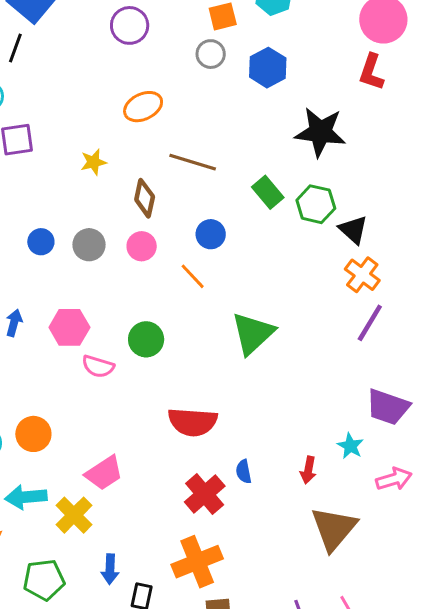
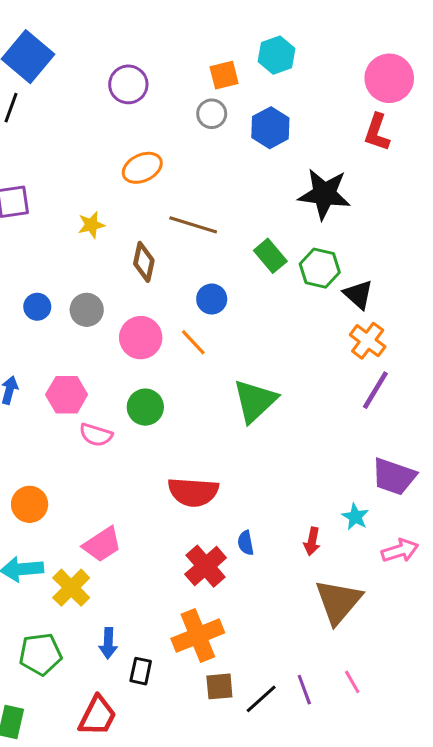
pink circle: (142, 246) -> (141, 338), moved, size x1.4

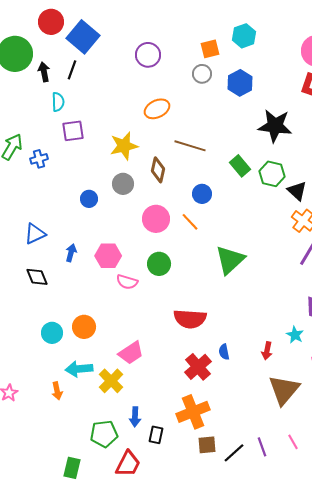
yellow star: (91, 225) -> (124, 146), size x1.6
gray circle: (87, 310) -> (123, 184), moved
green pentagon: (40, 654) -> (104, 434), moved

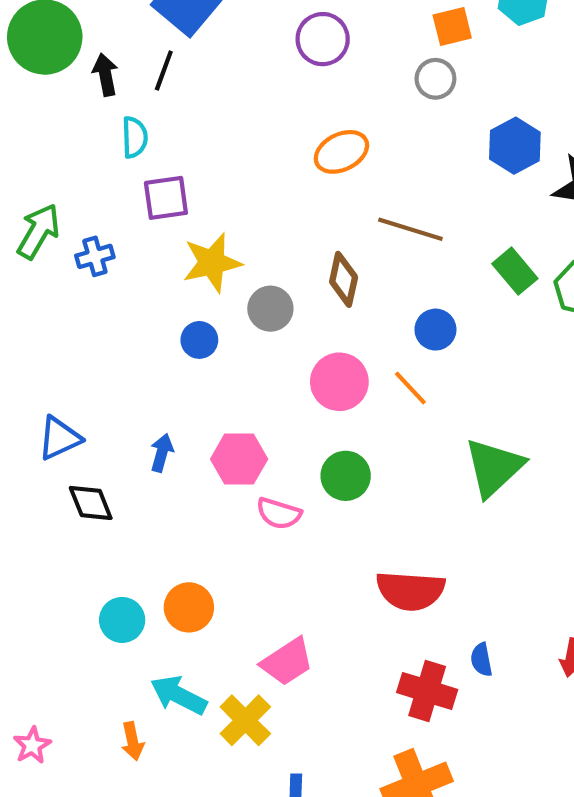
blue hexagon: (240, 83) -> (515, 146), moved
yellow star: (124, 146) -> (212, 263), moved
blue triangle: (35, 234) -> (59, 438), moved
red cross: (198, 367) -> (427, 691), turned -32
cyan arrow: (79, 369) -> (178, 695), turned 32

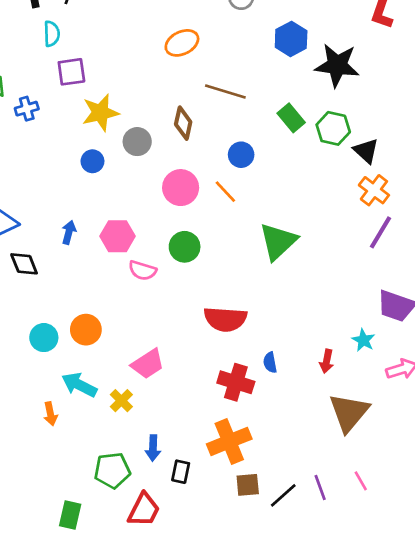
yellow cross: (245, 720) -> (121, 401), size x0.7

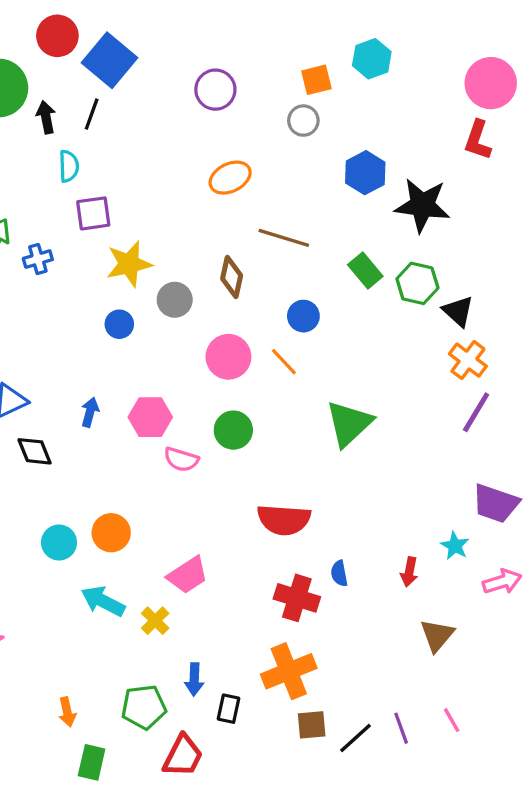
brown triangle: (349, 412) -> (437, 635), size x0.7
orange arrow: (50, 414) -> (67, 712), moved

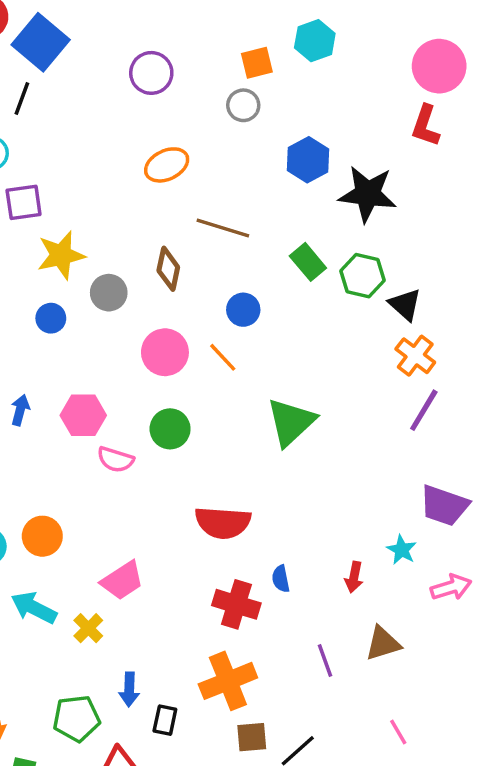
brown triangle: (437, 635) -> (383, 643), turned 33
purple line: (401, 728) -> (325, 661), moved

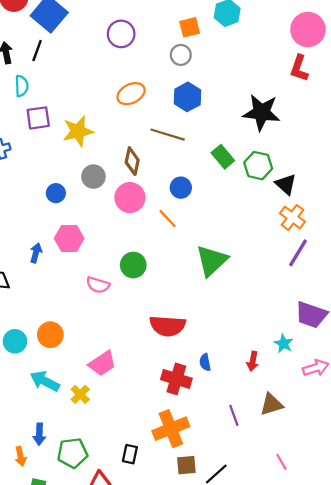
blue hexagon: (308, 160) -> (187, 97), moved
yellow star: (61, 255) -> (78, 131), moved
pink circle: (165, 352) -> (130, 198), moved
pink hexagon: (83, 415) -> (69, 238), moved
blue arrow: (129, 689) -> (39, 434), moved

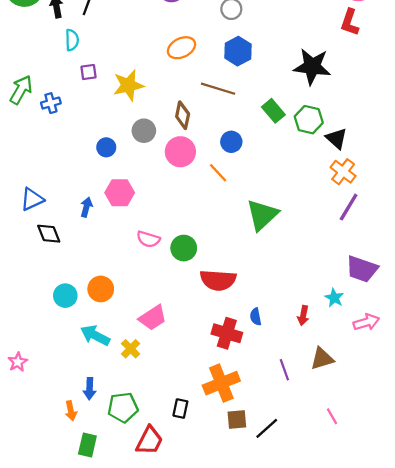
purple square: (38, 118) -> (89, 72), size x0.7
green circle: (133, 265) -> (184, 248), moved

